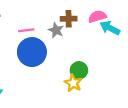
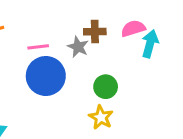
cyan arrow: (110, 28) -> (150, 44), turned 78
green circle: (79, 70) -> (106, 87), moved

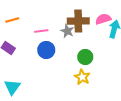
brown cross: (95, 32) -> (78, 21), size x1.5
blue circle: (46, 76) -> (46, 50), size x0.7

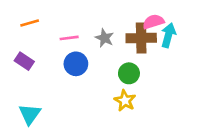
brown cross: (78, 21) -> (141, 38), moved

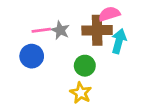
cyan arrow: (168, 35) -> (119, 41), moved
pink line: (69, 38) -> (41, 30), moved

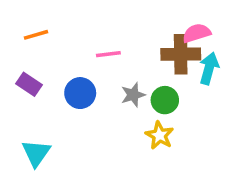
gray star: (60, 30) -> (133, 95), moved, turned 30
blue circle: (32, 56) -> (80, 93), moved

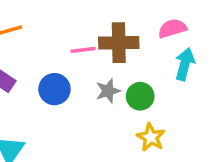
brown cross: (181, 54) -> (119, 43), moved
yellow star: (160, 135) -> (151, 137), moved

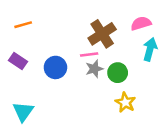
brown cross: (119, 43) -> (102, 34), turned -32
pink line: (83, 50) -> (89, 55), moved

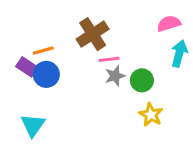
orange line: (23, 25) -> (43, 50), moved
brown cross: (102, 34) -> (93, 34), moved
blue circle: (55, 67) -> (46, 74), moved

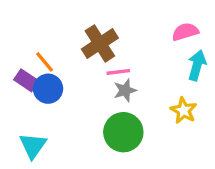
orange line: (43, 50) -> (45, 62), turned 66
green circle: (142, 80) -> (123, 132), moved, size x1.5
yellow star: (151, 115) -> (184, 110), moved

